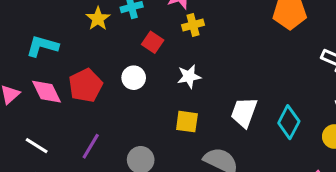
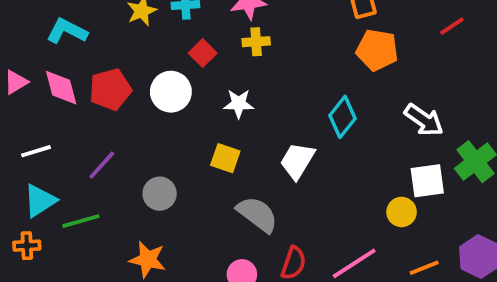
white circle: (134, 78) -> (171, 92), size x1.4
cyan diamond: (289, 122) -> (342, 117), moved
white line: (37, 146) -> (36, 151), turned -60

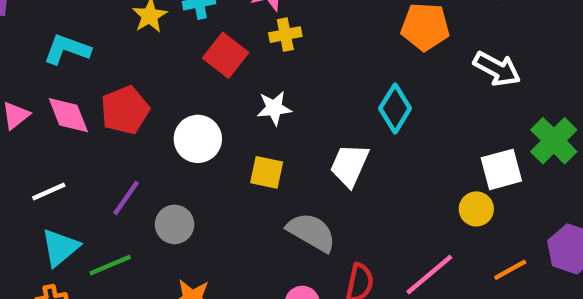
red square: (203, 53) -> (226, 55), size x1.4
white circle: (171, 92) -> (198, 139), moved
white arrow: (424, 120) -> (497, 69), moved
gray circle: (160, 194) -> (175, 224), moved

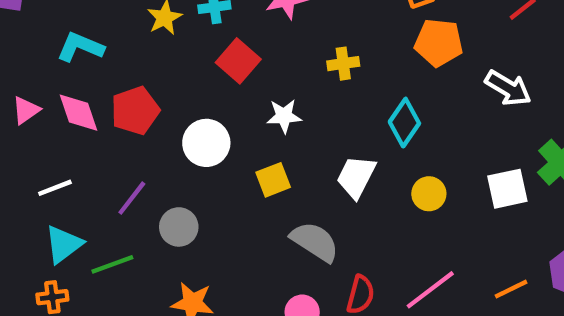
yellow cross: (285, 35) -> (343, 64), moved
yellow square: (267, 172) -> (273, 180), turned -36
yellow circle: (476, 209) -> (429, 194), moved

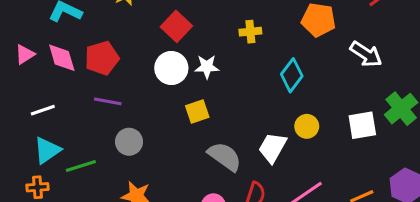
white circle: (206, 143) -> (171, 68), moved
white trapezoid: (356, 177) -> (273, 148), moved
purple line: (132, 198) -> (108, 101), moved, turned 60

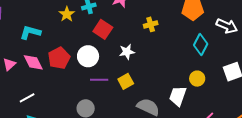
white circle: (171, 68) -> (88, 56), moved
cyan diamond: (292, 75) -> (201, 45), moved
purple line: (108, 101) -> (99, 80), moved

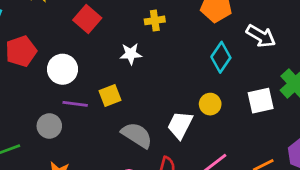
white star: (127, 52) -> (131, 54), moved
white circle: (88, 56) -> (62, 69), moved
purple line: (99, 80) -> (75, 104), moved

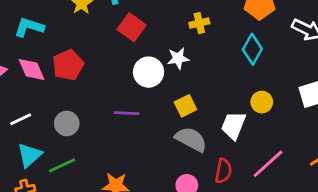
cyan diamond: (221, 57) -> (252, 49), moved
white circle: (62, 69) -> (149, 72), moved
yellow square: (110, 95) -> (185, 106), moved
gray circle: (49, 126) -> (67, 123), moved

